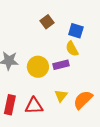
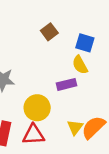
yellow circle: (38, 67) -> (37, 108), moved
yellow triangle: (61, 96) -> (75, 127), moved

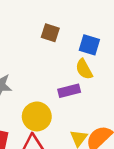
brown square: (49, 32) -> (50, 33), turned -35

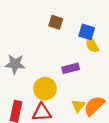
yellow semicircle: (84, 69) -> (92, 45), moved

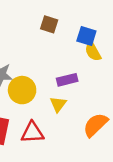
yellow circle: (45, 89) -> (22, 90), moved
yellow triangle: (78, 106) -> (58, 104), moved

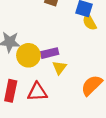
purple rectangle: (67, 80) -> (50, 53), moved

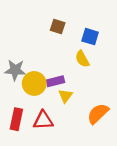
yellow semicircle: (89, 22) -> (82, 59), moved

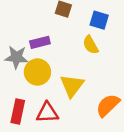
purple rectangle: (55, 81) -> (40, 42), moved
yellow triangle: (65, 96) -> (72, 86), size x1.5

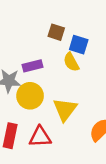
blue square: (99, 20) -> (79, 45), moved
yellow semicircle: (91, 45) -> (71, 62), moved

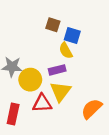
purple rectangle: (33, 66) -> (57, 70), moved
red triangle: (40, 137) -> (42, 103), moved

